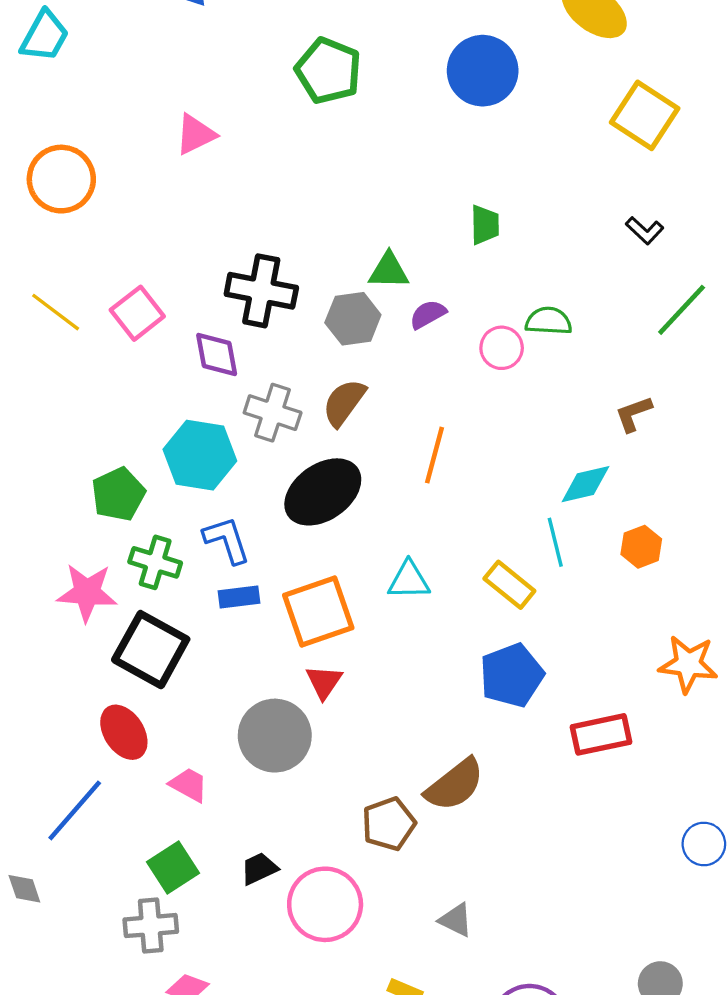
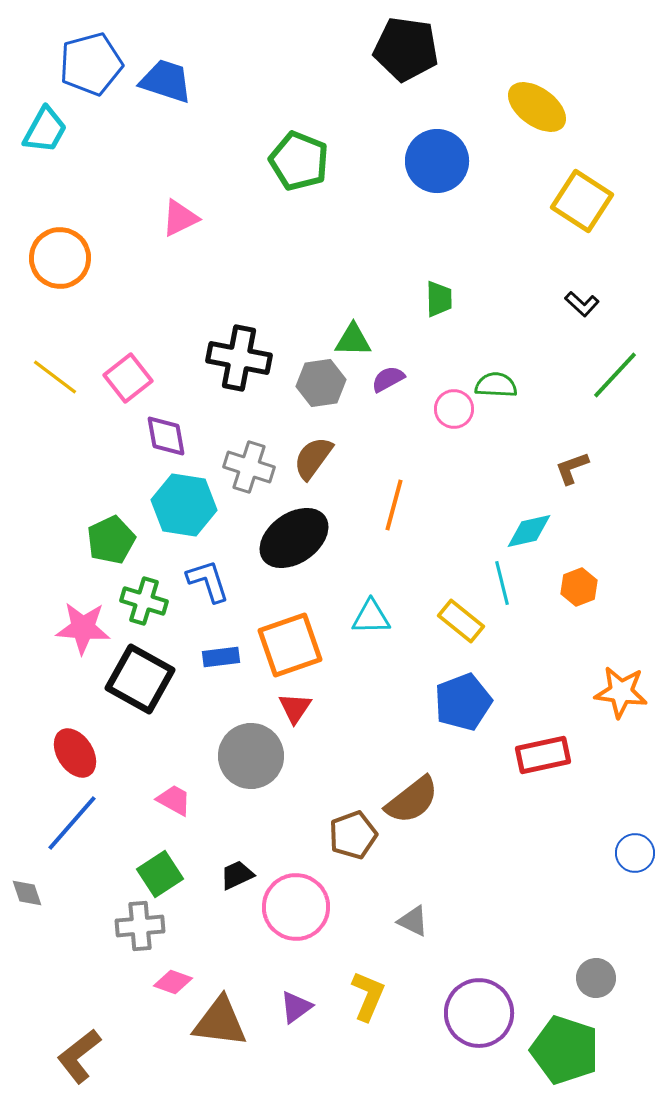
purple diamond: (217, 355) -> (166, 436), moved
blue rectangle: (239, 597) -> (221, 657), moved
red ellipse: (124, 732) -> (75, 753), moved

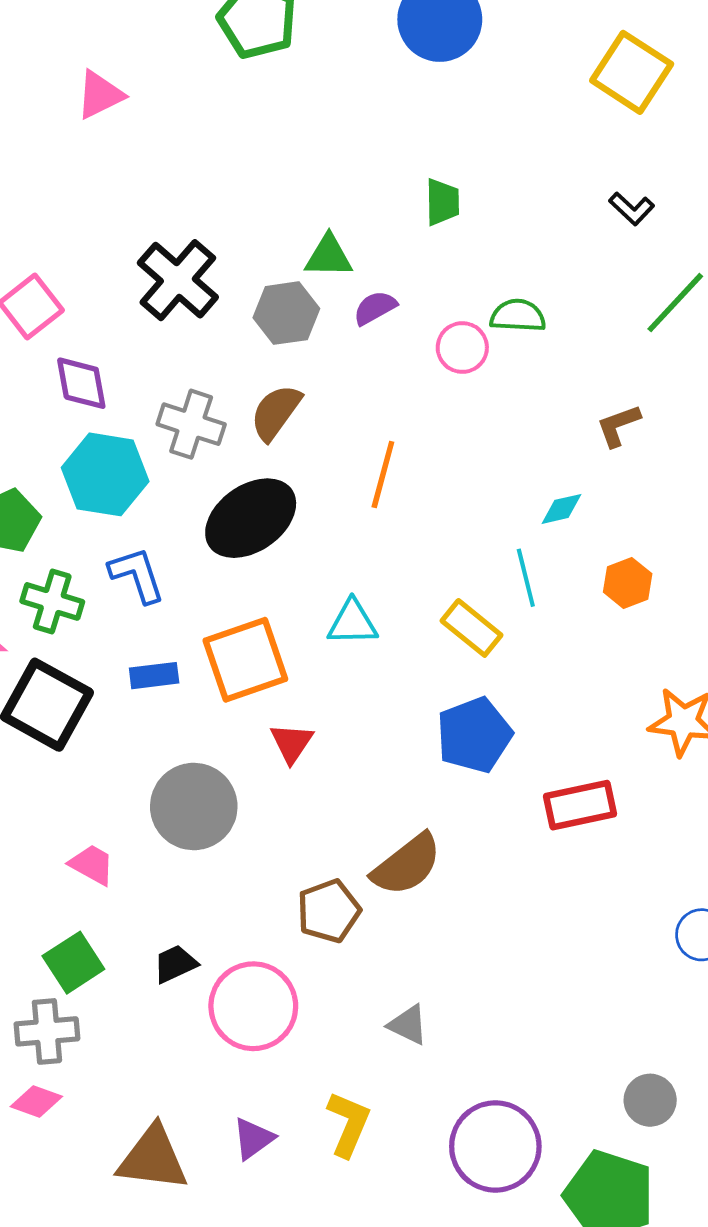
black cross: (239, 358) -> (178, 280), turned 30
cyan diamond: (529, 531) -> (561, 509), size x0.7
red triangle: (295, 708) -> (292, 743), moved
pink diamond: (173, 982) -> (36, 1101), moved

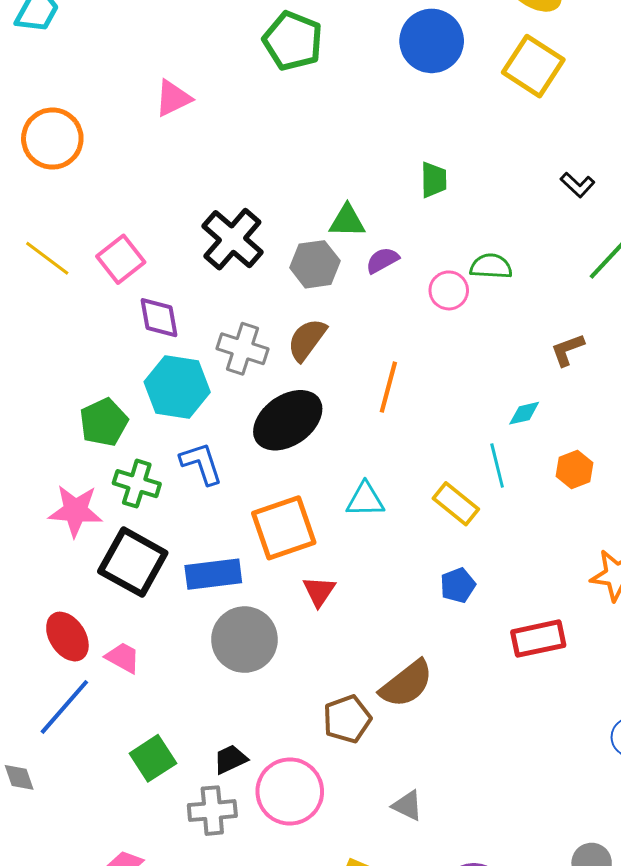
yellow square: (632, 72) -> (533, 66), moved
blue rectangle: (154, 676) -> (213, 574), moved, size x1.5
blue pentagon: (474, 735) -> (458, 585), size x0.6
pink trapezoid: (92, 865) -> (123, 658), moved
gray cross: (47, 1031) -> (212, 811), moved

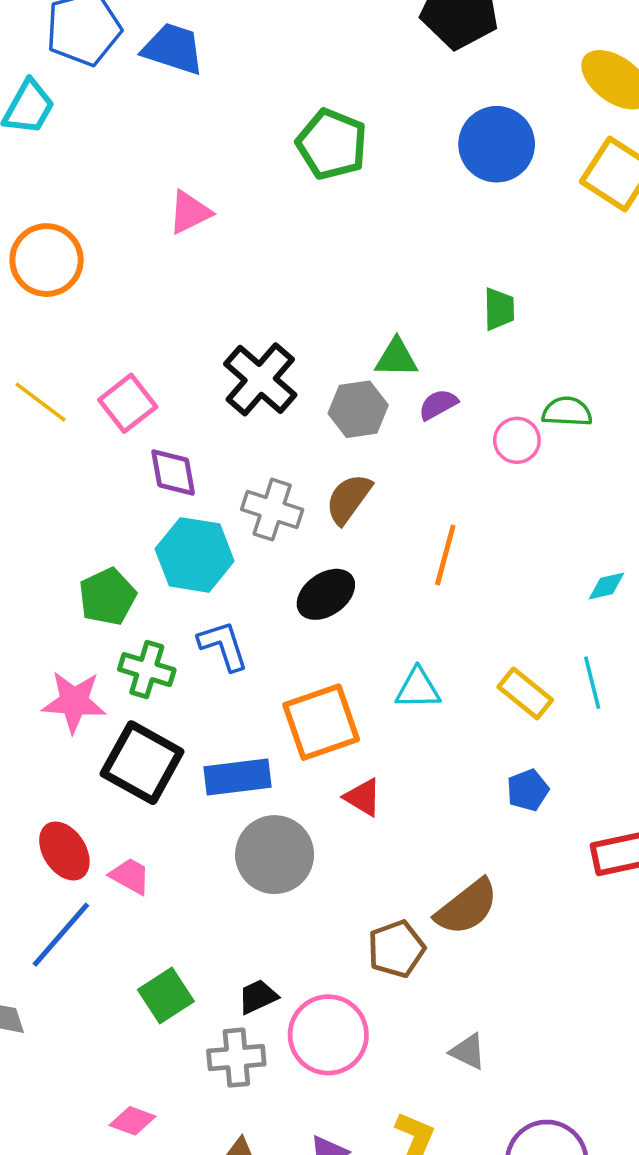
black ellipse: (288, 420) -> (326, 594), size x0.7
cyan line: (497, 465) -> (592, 683), moved
red triangle: (319, 591) -> (363, 797), turned -33

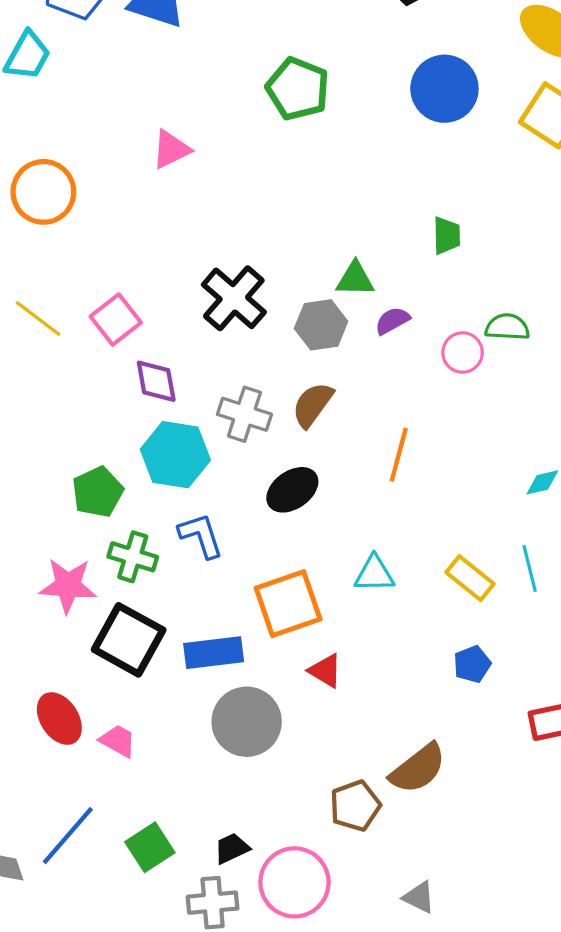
blue line: (61, 935) -> (68, 836), moved

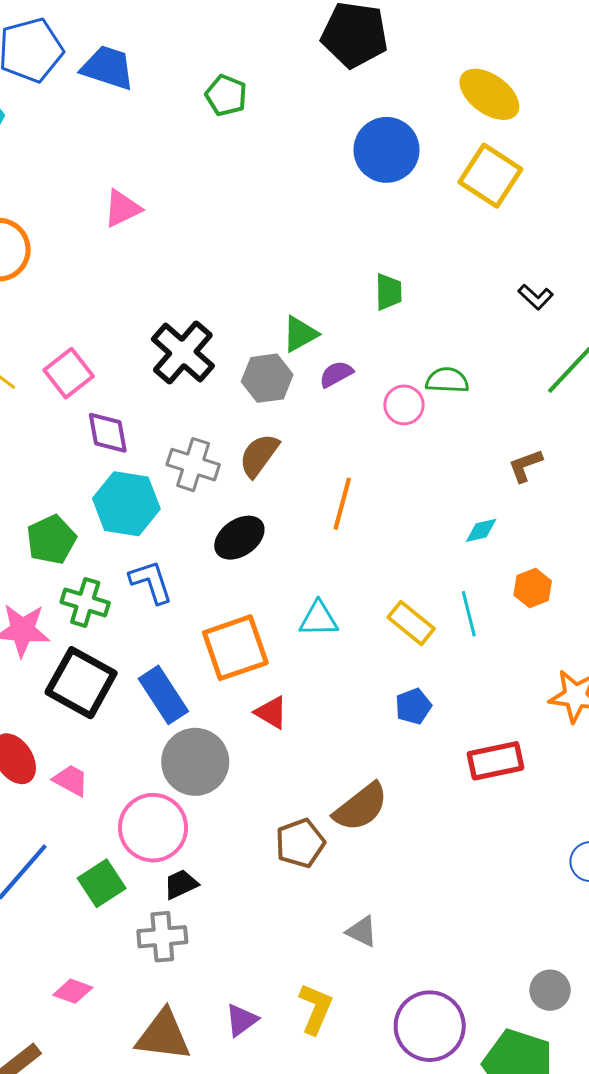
green pentagon: (298, 89) -> (226, 95), moved, size x0.7
green triangle: (355, 279) -> (300, 334), turned -30
blue rectangle: (214, 653) -> (163, 695), turned 64
pink circle: (294, 882) -> (153, 828), moved

